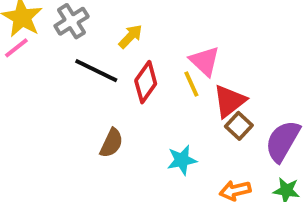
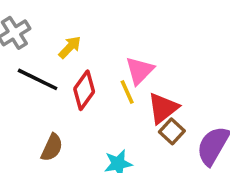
pink triangle: (205, 61) -> (140, 70), turned 32

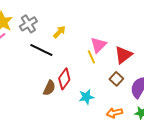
red diamond: (84, 90) -> (64, 79), moved
red triangle: (163, 108) -> (123, 55), moved

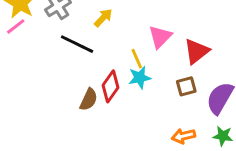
yellow line: (91, 57) -> (137, 59), moved
brown square: (116, 79) -> (186, 86), turned 32
cyan star: (86, 97) -> (140, 78), moved

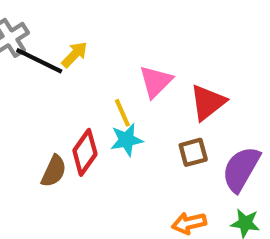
black line: (77, 44) -> (39, 61), moved

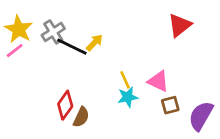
pink triangle: (156, 82) -> (158, 81), moved, turned -50
red triangle: (208, 102) -> (180, 25), moved
red diamond: (85, 152) -> (65, 105), moved

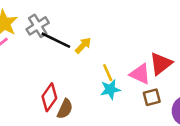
red triangle: (180, 25) -> (161, 64), moved
yellow arrow: (94, 43) -> (83, 45), moved

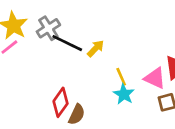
cyan star: (110, 89) -> (124, 94), turned -30

